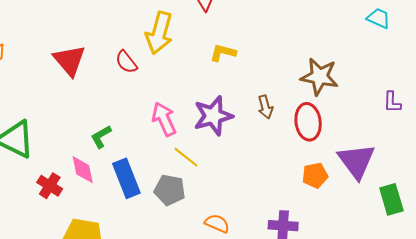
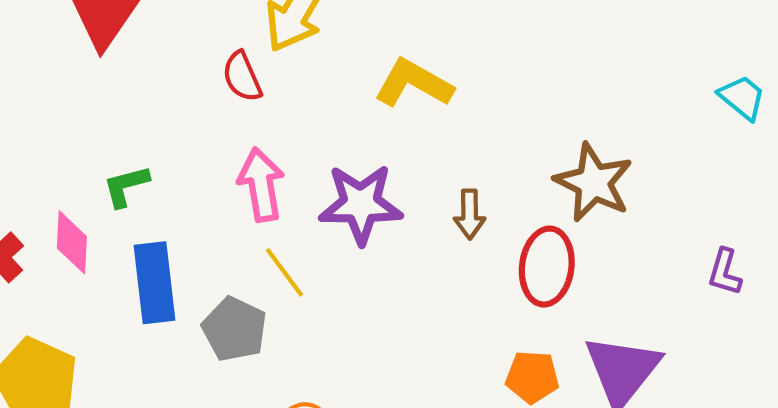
yellow L-shape: (223, 53) -> (414, 83), size x1.4
red semicircle: (126, 62) -> (242, 77), moved

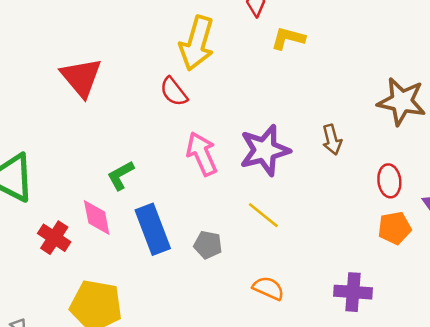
yellow L-shape: (414, 83) -> (288, 38), moved, size x0.7
red ellipse: (547, 267) -> (389, 181), moved, size x0.7
yellow line: (284, 272) -> (263, 215), moved
gray pentagon: (234, 329) -> (208, 245), size x0.7

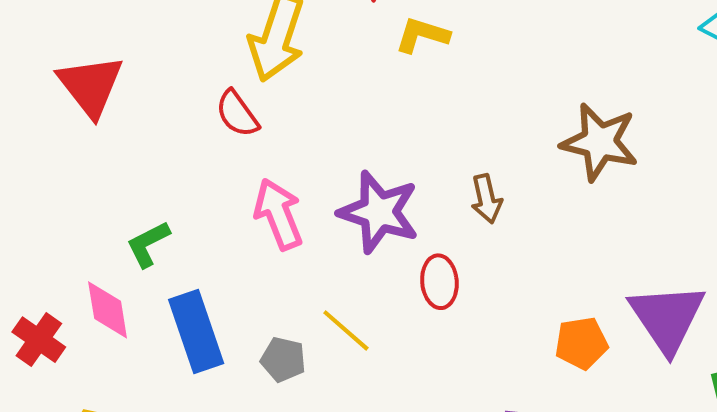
purple star: (265, 150) -> (379, 212), turned 30
red ellipse: (389, 181) -> (439, 282), moved
yellow line: (263, 215) -> (346, 330), moved

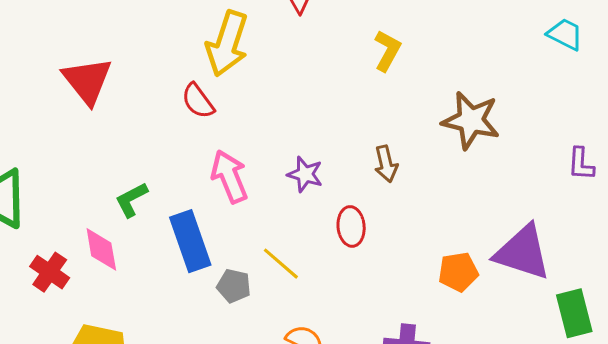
yellow L-shape: (422, 35) -> (387, 51), moved, turned 102
purple star: (379, 212) -> (305, 174), size x0.6
purple triangle: (667, 318) -> (523, 252), turned -38
blue rectangle: (196, 332) -> (190, 241), moved

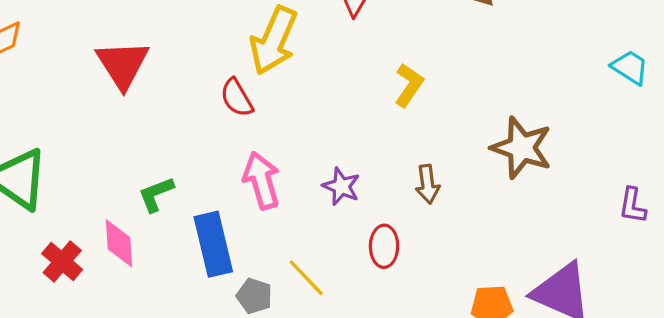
yellow L-shape: (387, 51) -> (409, 85), moved

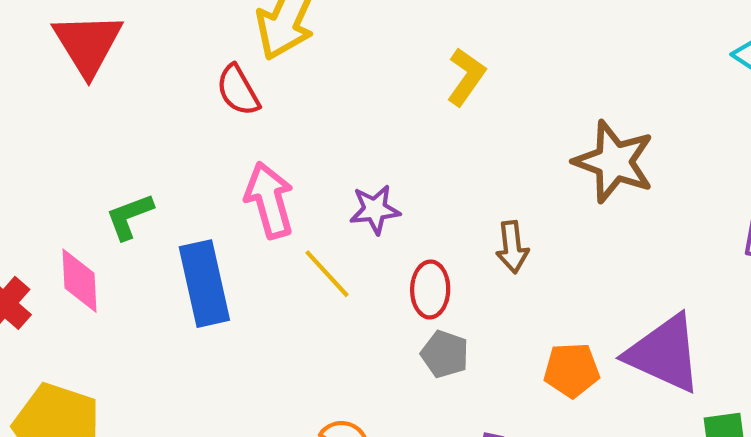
brown arrow: (428, 184) -> (512, 247), moved
purple star: (341, 186) -> (375, 210), turned -30
yellow line: (306, 278) -> (327, 274), moved
gray pentagon: (254, 296) -> (445, 354), moved

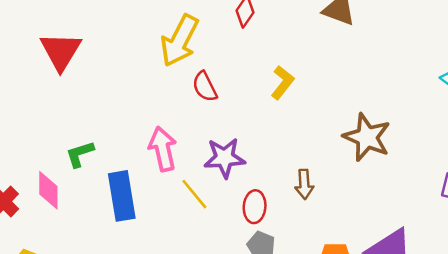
red semicircle: (238, 90) -> (205, 87), moved
purple star: (375, 210) -> (225, 158), size x1.4

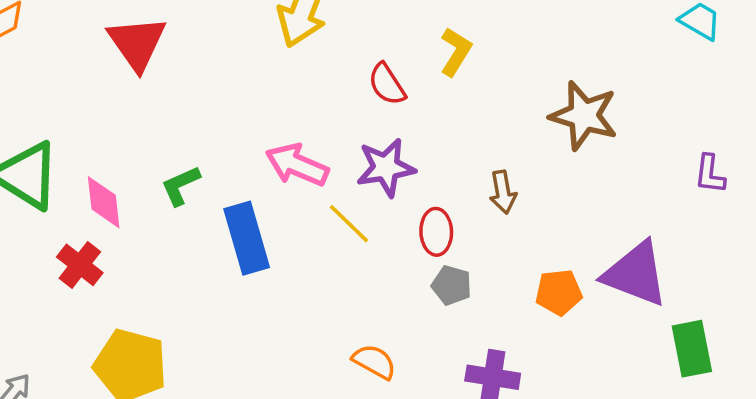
red semicircle: (205, 87) -> (387, 84), moved
pink arrow: (163, 149) -> (297, 165), turned -48
pink diamond: (48, 190) -> (104, 202), moved

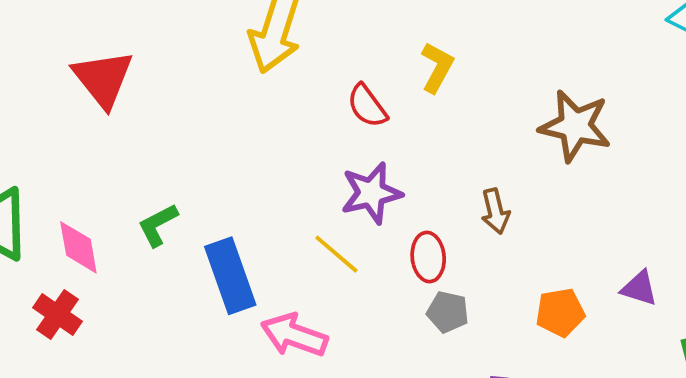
pink arrow: (297, 165) -> (294, 335), moved
purple triangle: (636, 274) -> (639, 288), size x0.5

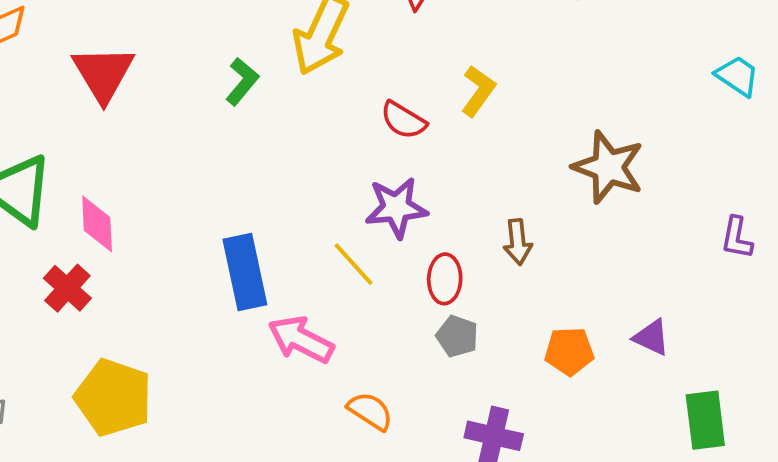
red triangle: (103, 79) -> (103, 74), moved
red semicircle: (367, 106) -> (403, 120), turned -30
green L-shape: (158, 225) -> (242, 81), moved, turned 150

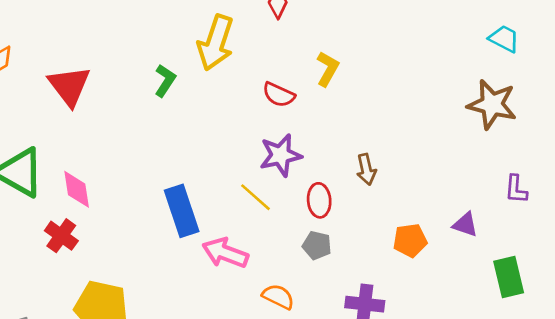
brown star: (608, 167) -> (492, 104), moved
purple L-shape: (737, 238) -> (516, 189), moved
gray pentagon: (457, 336) -> (317, 245), moved

